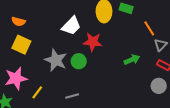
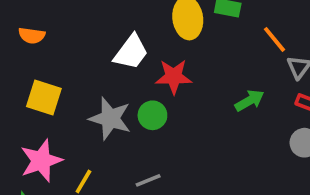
orange semicircle: (18, 21) -> (32, 36), moved

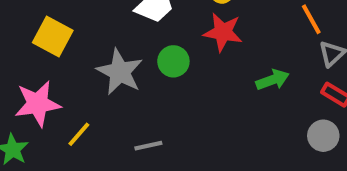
red star: (174, 77) -> (223, 32), moved
green circle: (152, 115) -> (173, 61), moved

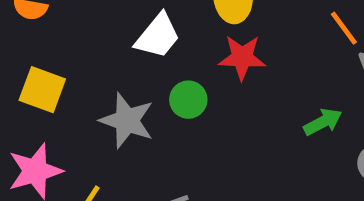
green arrow: (273, 80) -> (323, 122), moved

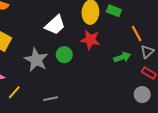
green arrow: (323, 122) -> (122, 57), moved

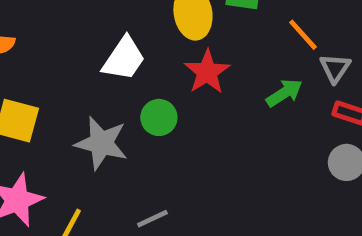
red star: (90, 40) -> (207, 72), turned -30

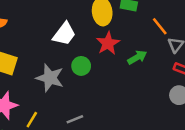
green arrow: (284, 93) -> (137, 57), moved

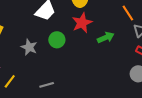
gray star: (50, 78) -> (29, 47), size x0.7

